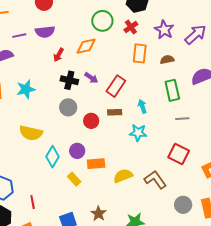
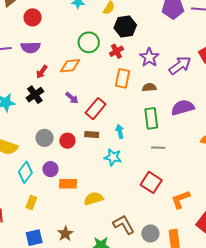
black cross: (69, 80) -> (35, 95), moved, turned 36
gray circle: (68, 107) -> (45, 138), moved
yellow rectangle: (74, 179) -> (31, 203), moved, turned 56
brown L-shape: (155, 180) -> (124, 225), moved

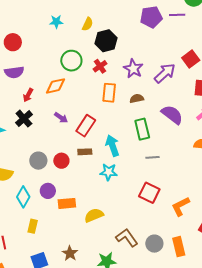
purple semicircle: (183, 107) -> (172, 115), turned 60
cyan arrow: (120, 131) -> (112, 146), size x1.5

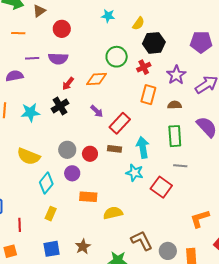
purple pentagon: (151, 17) -> (201, 42), moved
purple circle: (48, 191) -> (72, 173), moved
red square: (149, 193) -> (161, 187), moved

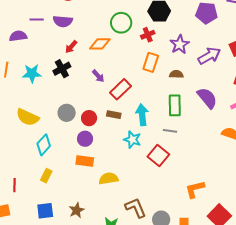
gray line: (180, 166) -> (170, 131), moved
purple circle: (72, 173) -> (85, 139), moved

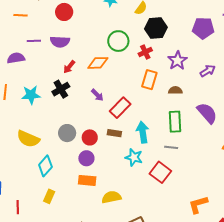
purple arrow: (209, 56) -> (208, 71), size x0.7

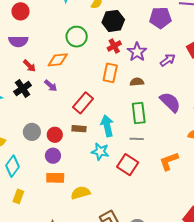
red cross: (145, 52) -> (114, 46), moved
red arrow: (69, 67) -> (29, 66), turned -80
purple arrow: (97, 95) -> (51, 86), moved
orange L-shape: (198, 205) -> (169, 161), moved

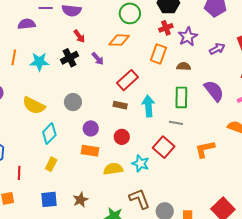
orange diamond: (58, 60) -> (119, 40), moved
red circle: (55, 135) -> (122, 137), moved
cyan star: (100, 152) -> (141, 163), moved

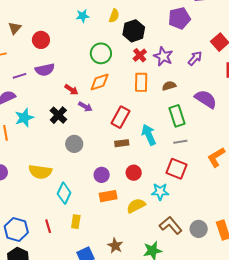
red arrow: (79, 36) -> (71, 90), moved
cyan star: (39, 62) -> (24, 118), moved
gray circle: (73, 102) -> (74, 144), moved
red line: (19, 173) -> (48, 226), moved

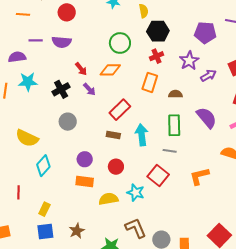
yellow semicircle: (114, 16) -> (144, 11), turned -48
purple star: (163, 56) -> (189, 61), moved
yellow rectangle: (76, 222) -> (44, 209), moved

